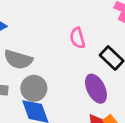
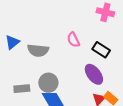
gray semicircle: (18, 60) -> (38, 50), moved

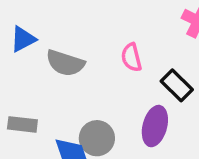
purple ellipse: (94, 74) -> (155, 126), turned 40
gray circle: (48, 83) -> (97, 138), moved

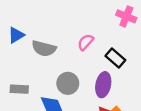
pink semicircle: (131, 57) -> (86, 42), turned 60
gray circle: (97, 138) -> (68, 83), moved

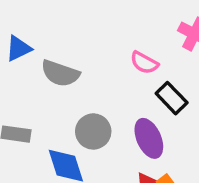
pink semicircle: (86, 42) -> (144, 63), moved, turned -108
purple ellipse: (103, 85) -> (149, 138), turned -40

